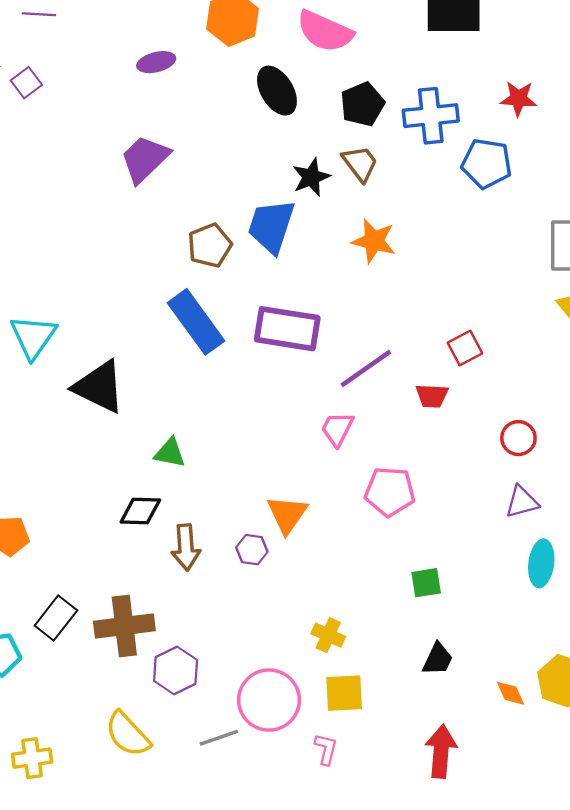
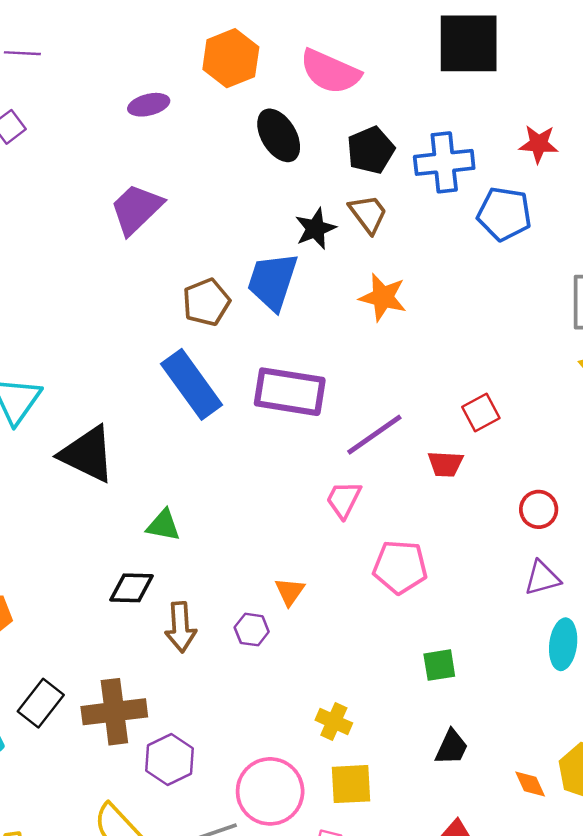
orange triangle: (287, 514) -> (290, 592), size x0.7

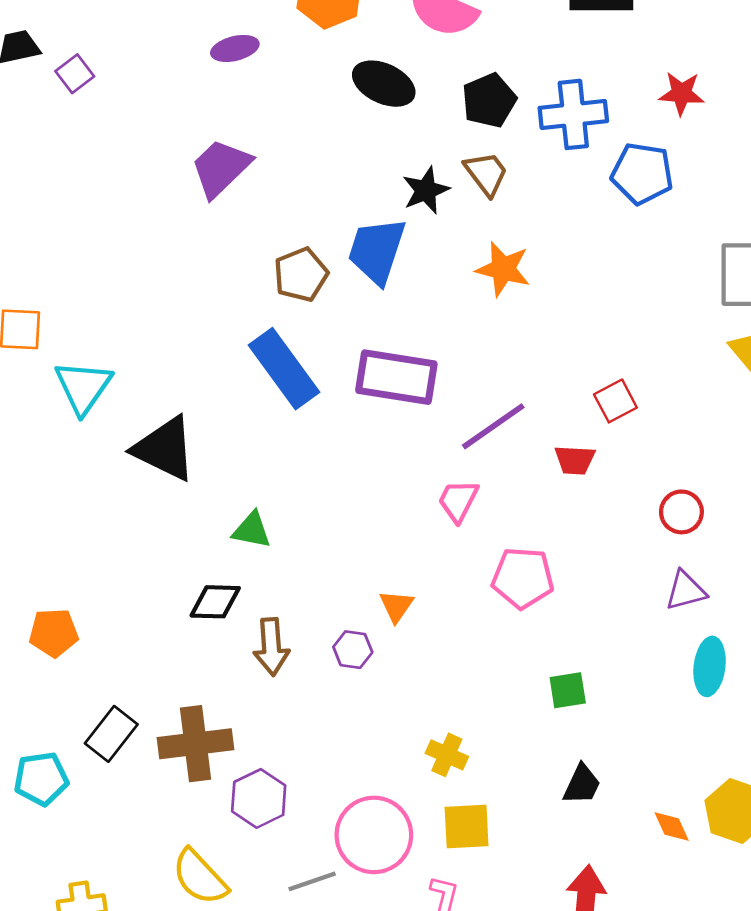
black ellipse: (279, 135) -> (384, 84), turned -34

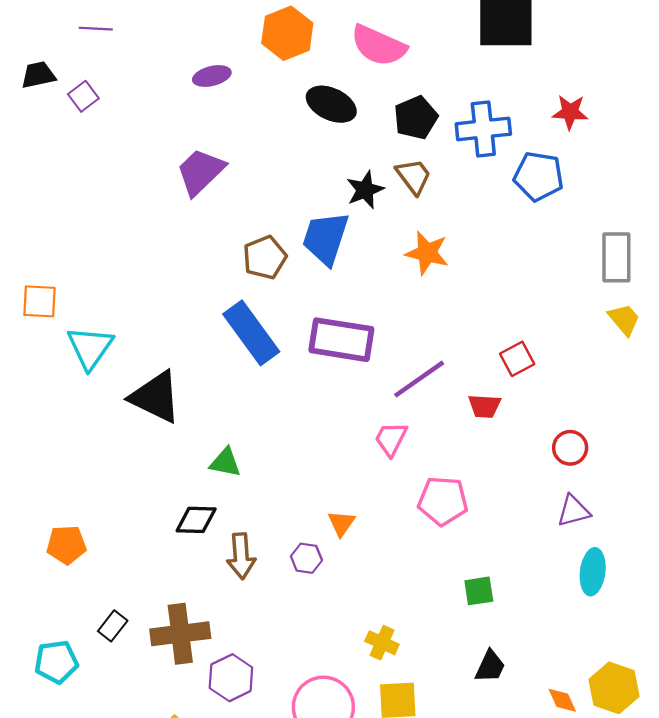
black rectangle: (111, 734) -> (113, 626), size x0.7

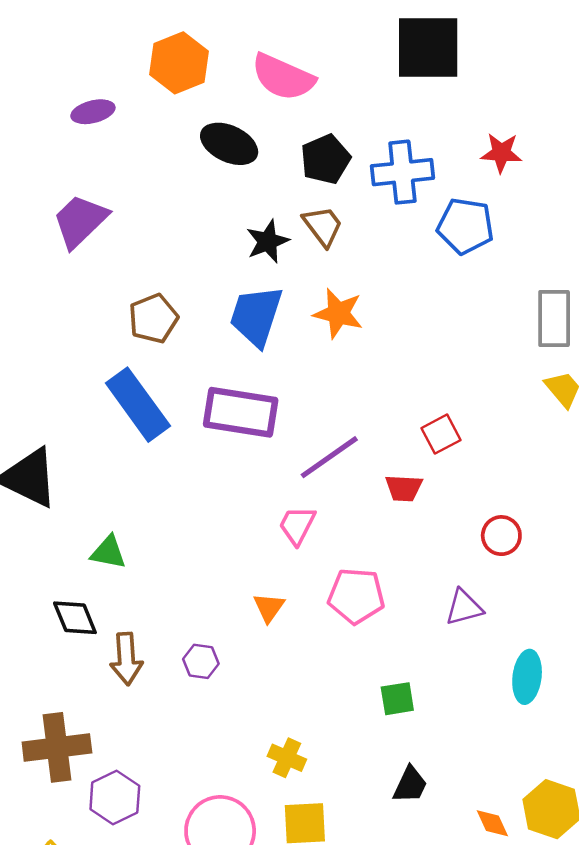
blue trapezoid: (326, 238) -> (256, 316), moved
purple triangle: (573, 511) -> (464, 607), moved
black diamond: (196, 520) -> (75, 618), turned 66
orange triangle: (341, 523) -> (269, 607), moved

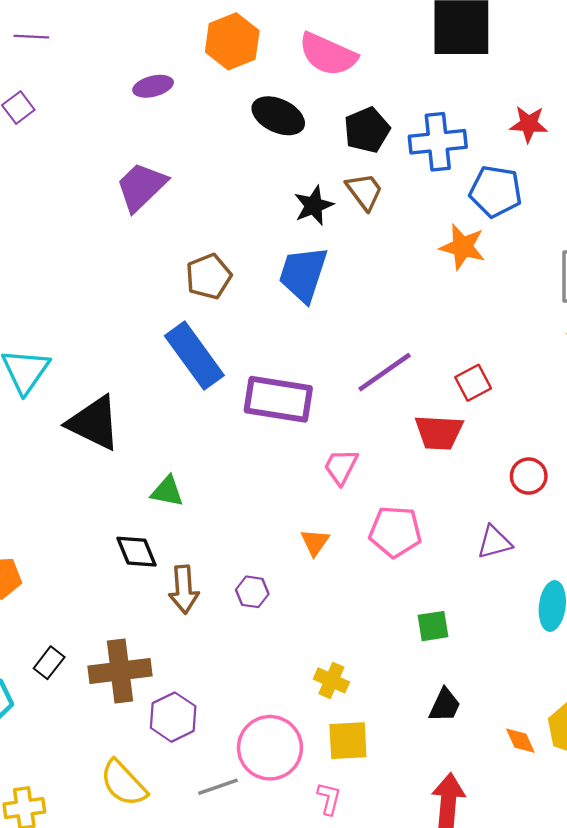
orange star: (338, 313) -> (462, 247), moved
purple rectangle: (241, 412) -> (278, 399), moved
purple line: (329, 457) -> (385, 372), moved
red trapezoid: (404, 488) -> (439, 432), size x1.4

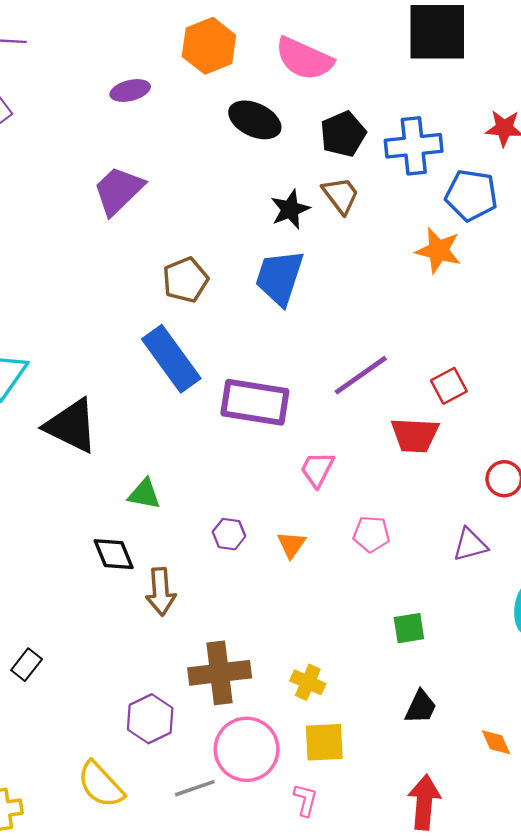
pink pentagon: (395, 532) -> (371, 534), size x0.7
purple hexagon: (252, 592) -> (229, 534), moved
brown cross: (120, 671) -> (220, 673), moved

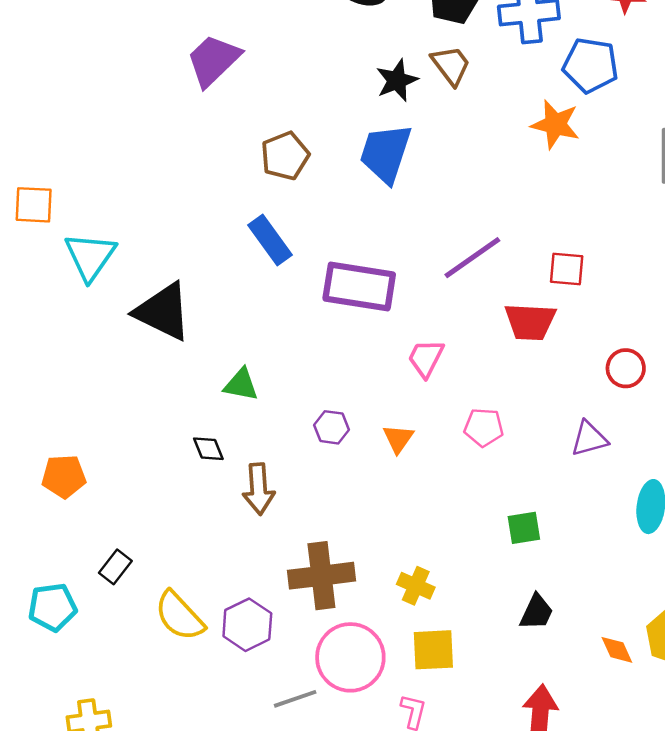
blue rectangle: (171, 359) -> (270, 240), size x0.7
red square: (449, 386) -> (567, 269), turned 33
black diamond: (114, 554) -> (208, 449), size x0.7
yellow semicircle: (101, 785) -> (179, 616), moved

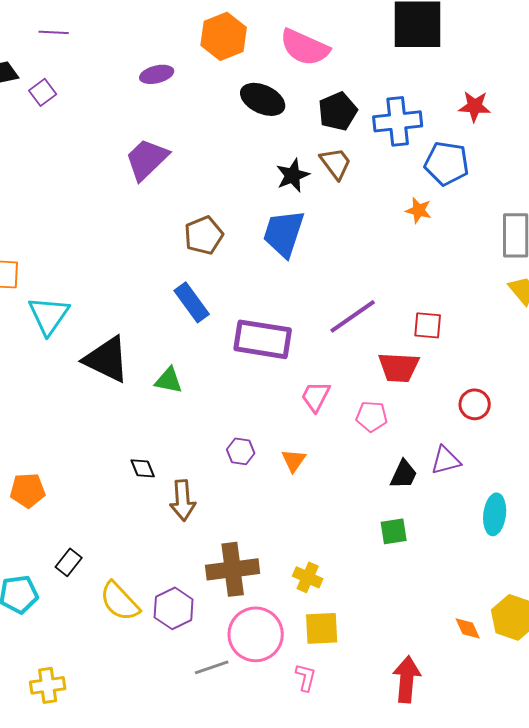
orange star: (555, 124) -> (419, 210), size x0.7
green triangle: (241, 385) -> (169, 380), moved
pink pentagon: (484, 427) -> (372, 416), moved
black trapezoid: (536, 612) -> (404, 474), moved

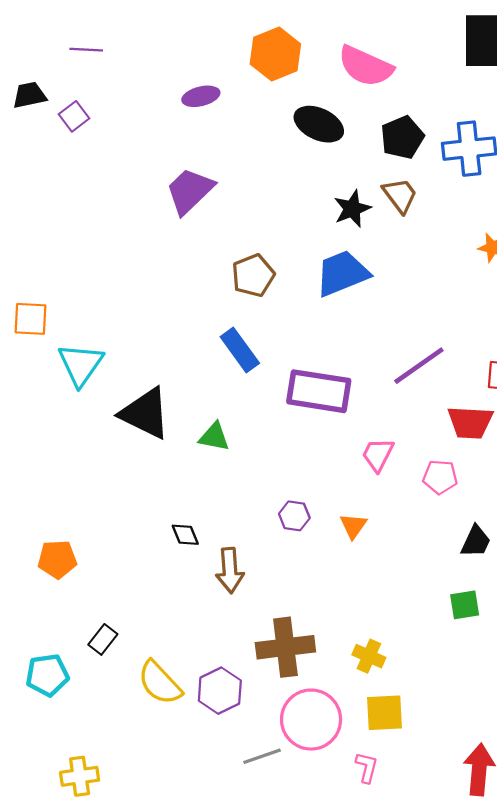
blue trapezoid: (284, 233) -> (342, 273), turned 50

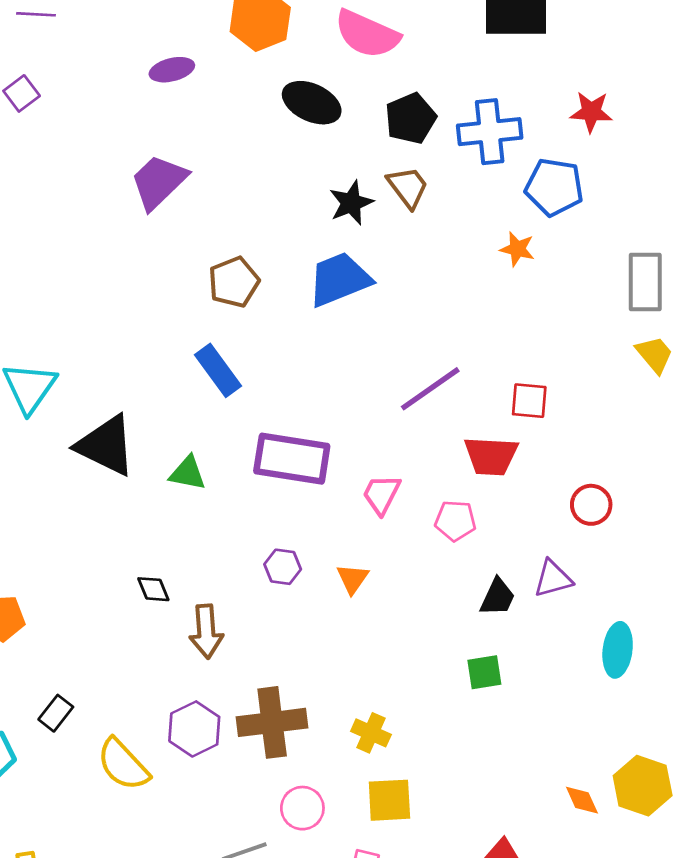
purple rectangle: (319, 391) -> (292, 459), moved
purple hexagon: (220, 691) -> (194, 729), moved
pink circle: (311, 720) -> (302, 808), size x0.6

